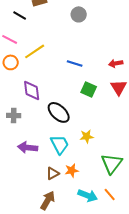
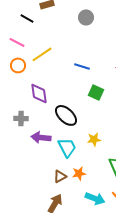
purple arrow: (28, 147) -> (41, 137), moved

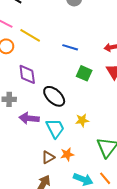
yellow line: (42, 54) -> (30, 35), turned 65

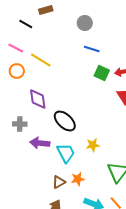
blue line: (70, 47) -> (92, 49), moved
green square: (84, 73) -> (102, 73), moved

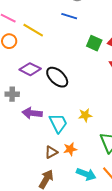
blue line: (92, 49) -> (69, 16), moved
purple diamond: (38, 99) -> (30, 69), turned -55
black ellipse: (65, 121) -> (57, 77), moved

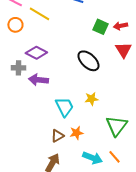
black ellipse: (57, 77) -> (88, 61), moved
gray cross: (12, 94) -> (18, 68), moved
purple arrow: (32, 113) -> (38, 80), moved

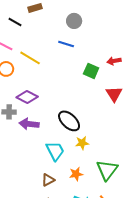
red arrow: (120, 26) -> (114, 61), moved
black ellipse: (88, 61) -> (69, 121), moved
orange star: (76, 133) -> (76, 174), moved

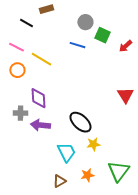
red arrow: (114, 61) -> (125, 46), moved, turned -32
green square: (91, 71) -> (102, 35), moved
purple diamond: (27, 97) -> (38, 98), turned 60

